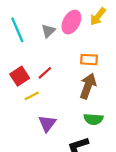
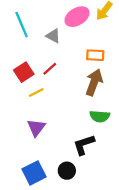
pink ellipse: (71, 22) -> (77, 17), turned 30
gray triangle: (48, 31) -> (53, 36), moved, turned -48
purple triangle: (47, 124) -> (36, 128), moved

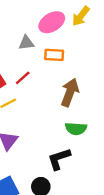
gray triangle: (53, 36) -> (26, 43), turned -35
orange rectangle: (95, 55) -> (54, 55), moved

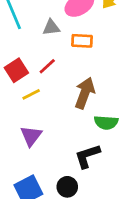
brown arrow: (70, 92) -> (85, 93), moved

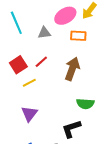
orange rectangle: (82, 41) -> (78, 36), moved
brown arrow: (85, 93) -> (72, 69), moved

